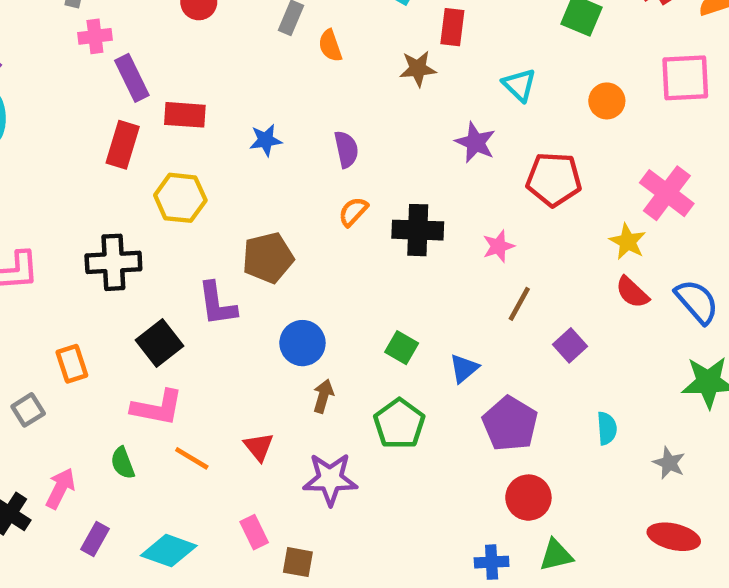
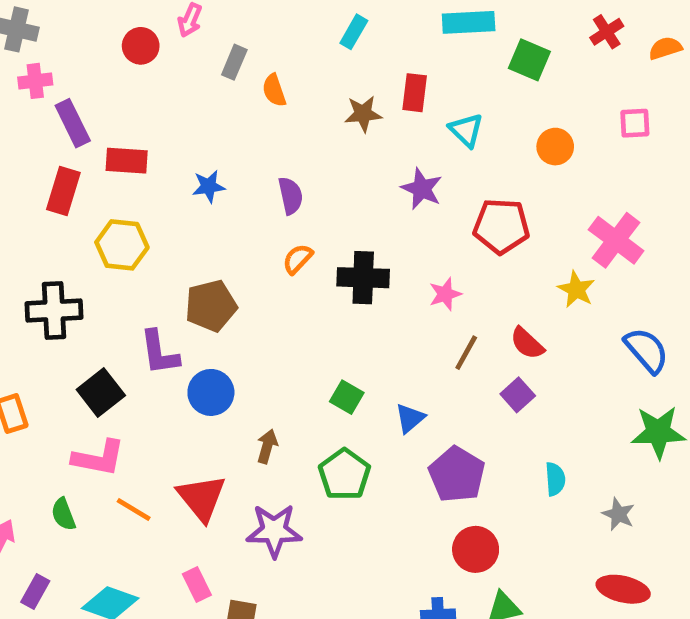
red rectangle: (452, 27) -> (415, 93), moved
pink square: (685, 78) -> (635, 123), size x0.6
red semicircle: (632, 292) -> (527, 343), moved
blue circle: (302, 343) -> (211, 392), moved
red triangle: (259, 447) -> (202, 498), size x1.6

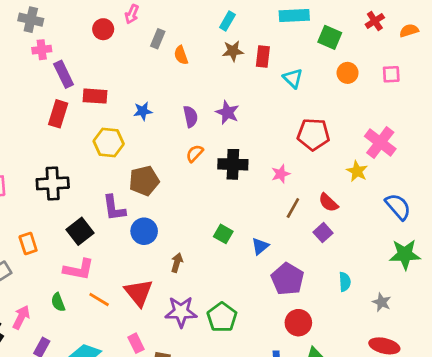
brown star: (363, 114) -> (233, 51), moved
orange circle: (555, 147) -> (348, 73), moved
purple star: (422, 189) -> (227, 112), moved
yellow hexagon: (122, 245) -> (109, 142), moved
green pentagon: (344, 474) -> (222, 317), moved

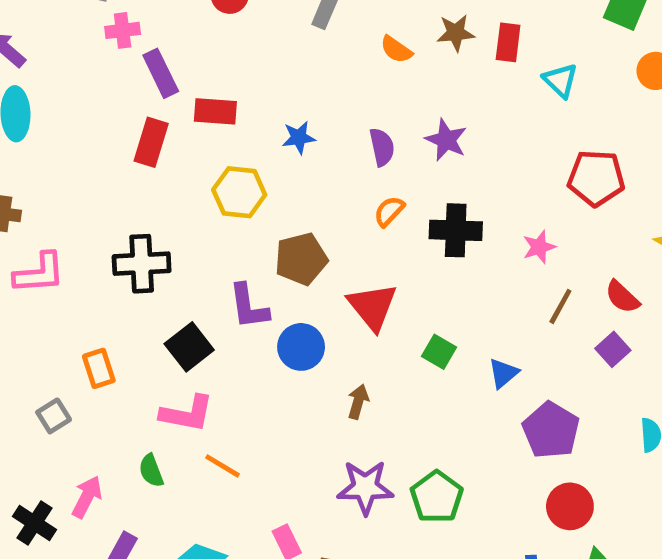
orange semicircle: (181, 55) -> (396, 49), moved, turned -36
red triangle: (139, 293) -> (372, 306), moved

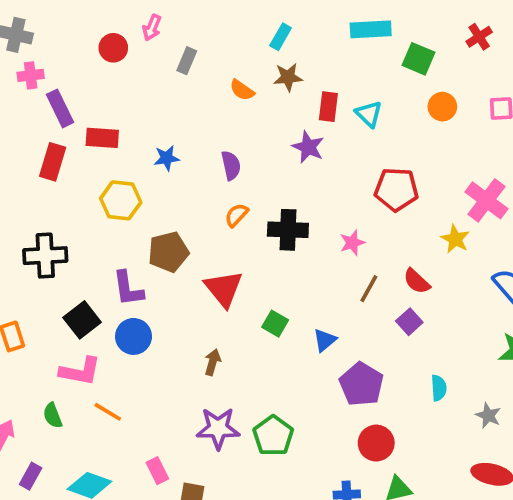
red rectangle: (508, 42) -> (328, 107), moved
purple star: (446, 140) -> (308, 147), moved
blue circle: (301, 347) -> (134, 336), moved

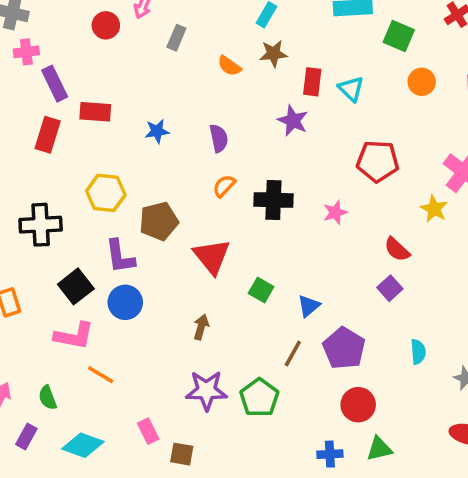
yellow hexagon: (121, 200) -> (106, 193), moved
brown line: (369, 289) -> (293, 354), moved
green semicircle: (53, 415) -> (48, 398), moved

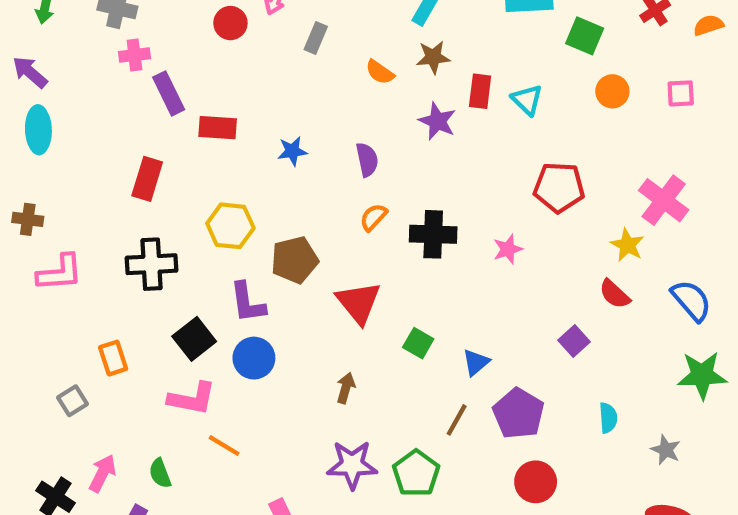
purple star: (293, 121) -> (437, 121), moved
red rectangle: (48, 135) -> (147, 179), moved
red semicircle: (397, 249) -> (615, 294), moved

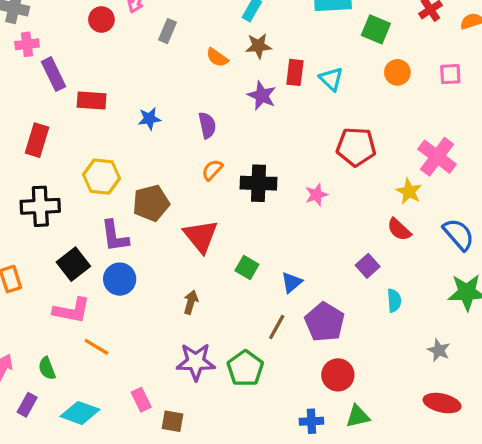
cyan semicircle: (608, 418) -> (394, 301), moved

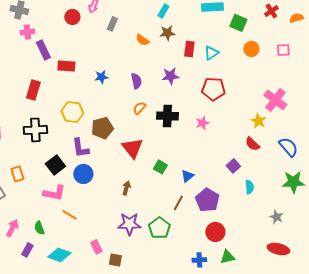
cyan triangle: (331, 79) -> (211, 53), turned 42
purple star: (262, 96) -> (170, 76), moved, turned -30
red pentagon: (356, 147) -> (213, 89), moved

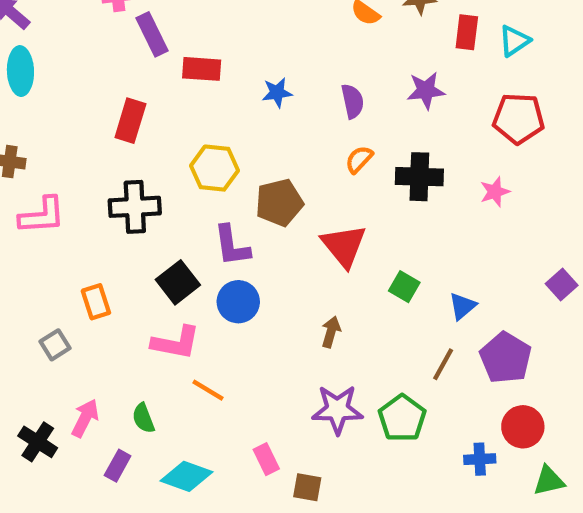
blue cross: (199, 260) -> (480, 459), moved

